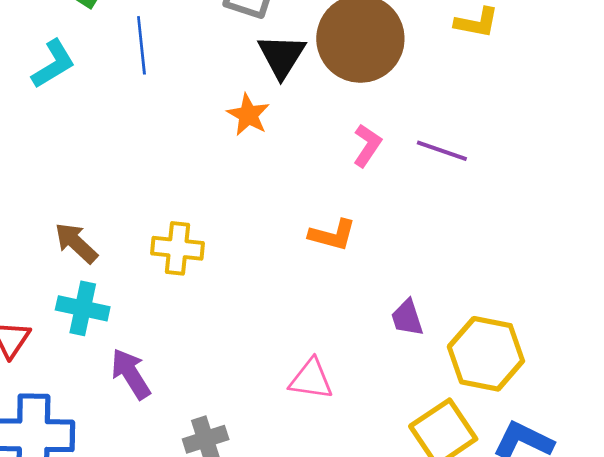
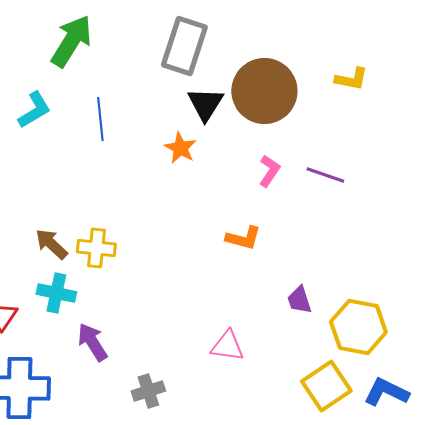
blue line: (141, 45) -> (100, 119), moved
yellow cross: (178, 248) -> (96, 248), moved

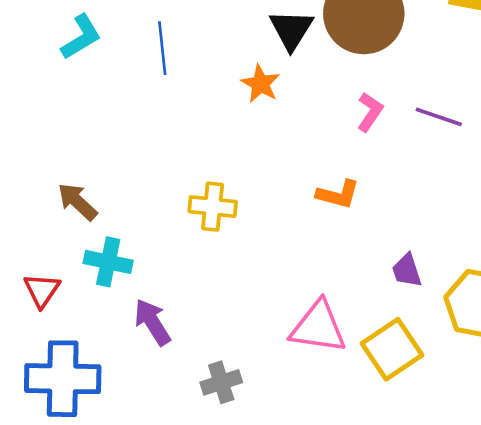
brown arrow: (51, 244) -> (77, 202), moved
yellow cross: (96, 248) -> (213, 207), moved
pink triangle: (227, 346) -> (318, 327), size x1.4
yellow square: (326, 386) -> (392, 349), moved

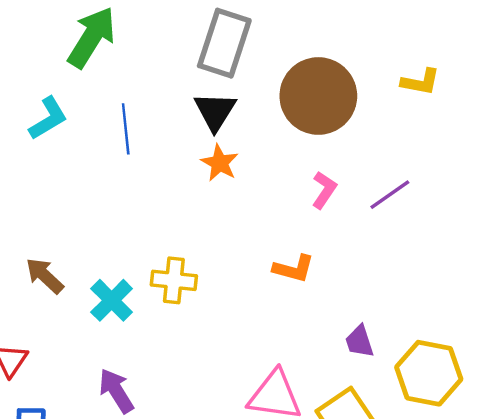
black triangle: (291, 30) -> (215, 111), moved
purple line: (439, 117) -> (390, 195), turned -54
cyan cross: (108, 262) -> (112, 300), moved, turned 33

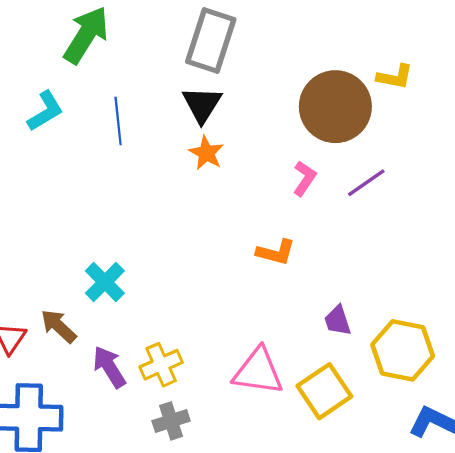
brown circle: (318, 96) -> (335, 107), moved
brown arrow: (45, 276) -> (59, 326), moved
yellow cross: (174, 280) -> (161, 365), moved, turned -30

